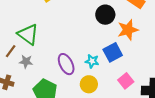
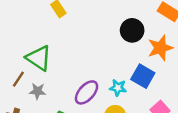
blue square: (113, 52) -> (143, 76), turned -30
purple ellipse: (66, 64) -> (87, 92), turned 70

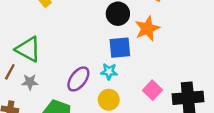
blue square: (143, 76) -> (120, 48), moved, turned -30

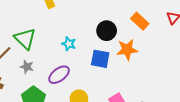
cyan star: (109, 72) -> (69, 44), moved
gray star: (30, 82) -> (27, 67), moved

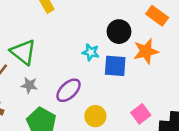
cyan star: (69, 44) -> (91, 52), moved

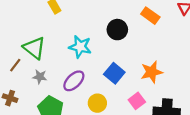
orange star: (146, 51) -> (152, 72), moved
cyan star: (91, 52) -> (80, 47), moved, size x1.5
blue square: (115, 66) -> (114, 73), moved, turned 36

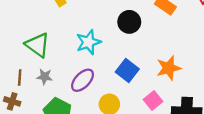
cyan star: (80, 47) -> (88, 42), turned -30
brown line: (15, 65) -> (20, 77), moved, turned -32

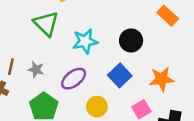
black circle: (129, 22) -> (131, 40), moved
green triangle: (38, 45) -> (46, 24), moved

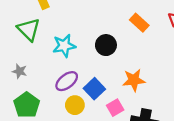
blue square: (120, 75) -> (94, 89), moved
purple ellipse: (74, 79) -> (67, 81), moved

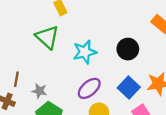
gray star: (20, 71) -> (39, 91), moved
blue square: (94, 89) -> (129, 87), moved

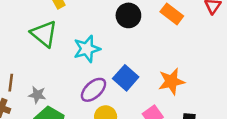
black circle: (128, 49) -> (128, 15), moved
blue square: (129, 87) -> (126, 78), moved

